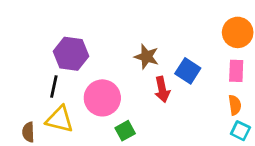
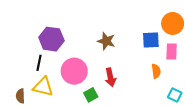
blue square: (188, 71) -> (151, 40), moved, turned -36
red arrow: (162, 89) -> (110, 77), moved
orange semicircle: (235, 105) -> (156, 71), moved

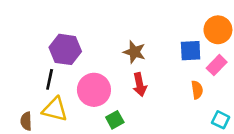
pink rectangle: (172, 51) -> (217, 65), turned 42
red arrow: (110, 77) -> (140, 85), moved

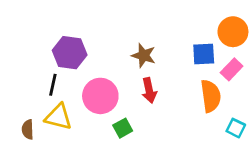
orange semicircle: (197, 90) -> (211, 96), size x1.6

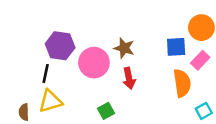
pink circle: (100, 96) -> (94, 63), moved
yellow triangle: (58, 117) -> (50, 101), turned -30
cyan square: (236, 128) -> (204, 111), turned 35

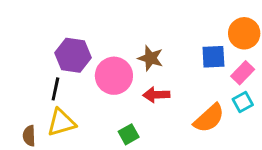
red arrow: (129, 78) -> (156, 95), turned 100
orange semicircle: (182, 83) -> (209, 118), moved, turned 56
cyan square: (204, 111) -> (243, 102), moved

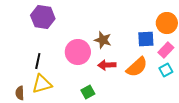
purple hexagon: (73, 55) -> (43, 17), moved
orange semicircle: (209, 118) -> (137, 67), moved

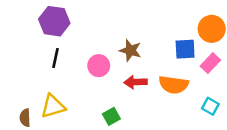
pink circle: (78, 52) -> (99, 66), size x0.7
black line: (38, 61) -> (56, 58), moved
orange semicircle: (137, 67) -> (174, 85), turned 50
cyan square: (166, 70) -> (210, 106), moved, turned -32

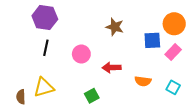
brown star: (130, 50) -> (115, 27), moved
orange semicircle: (174, 85) -> (143, 81), moved, size x0.7

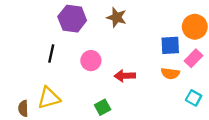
purple hexagon: (45, 18) -> (72, 19), moved
brown star: (115, 27) -> (117, 17), moved
orange semicircle: (143, 81) -> (170, 73), moved

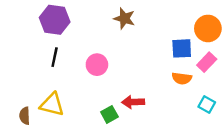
purple hexagon: (72, 19) -> (55, 20), moved
red arrow: (125, 76) -> (133, 102), moved
yellow triangle: (49, 98) -> (52, 105), turned 30

